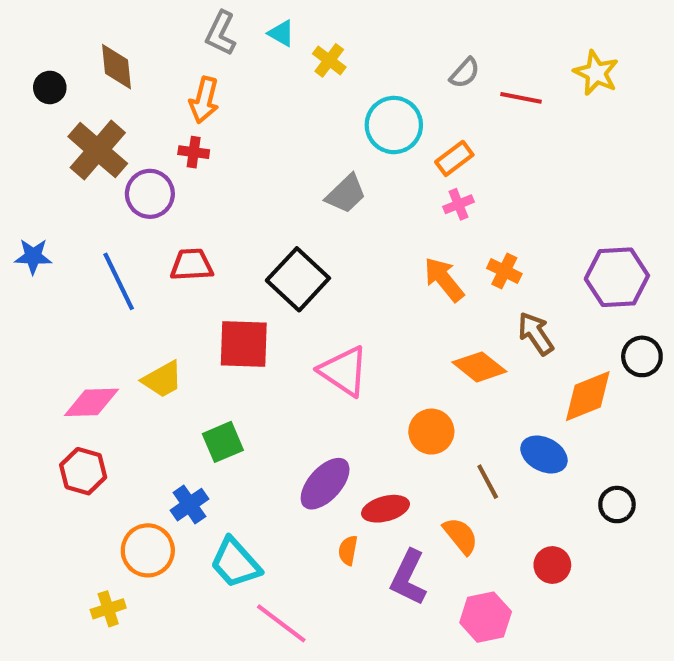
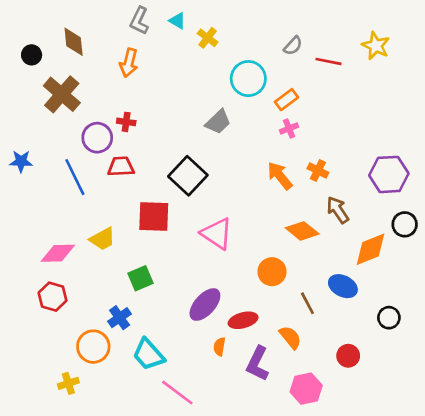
red cross: (194, 152) -> (126, 122), moved
purple circle: (150, 194) -> (97, 138), moved

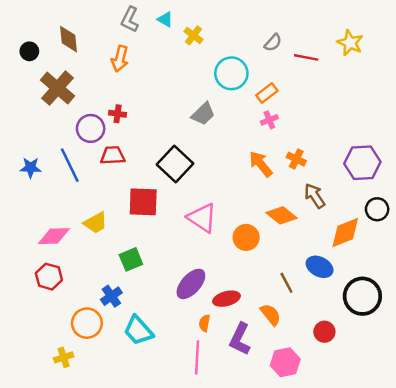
blue star: (21, 161) -> (31, 168), moved
orange circle: (272, 272) -> (246, 237), moved
black circle: (389, 318) -> (362, 296), size x1.8
pink line: (177, 393) -> (197, 357), moved, turned 56

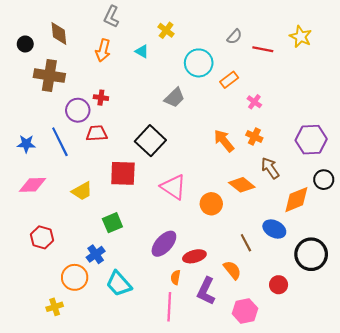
cyan triangle: (165, 19) -> (142, 51), moved
brown cross: (58, 88) -> (49, 76), turned -32
pink cross: (269, 120) -> (254, 102), moved, turned -32
pink diamond: (54, 236) -> (33, 185), moved

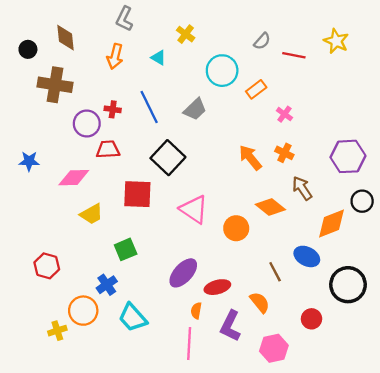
blue line: (60, 142) -> (149, 107), moved
pink diamond: (33, 185) -> (74, 178), moved
yellow cross: (55, 307) -> (57, 331), moved

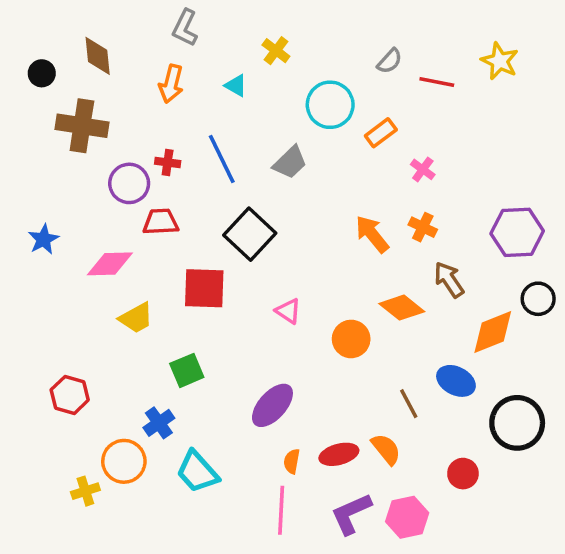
blue star: (29, 161) -> (44, 239), turned -30
pink triangle: (194, 209) -> (288, 311), size x0.6
red ellipse: (217, 287) -> (339, 454), moved
purple L-shape: (230, 326) -> (351, 514), moved, turned 40

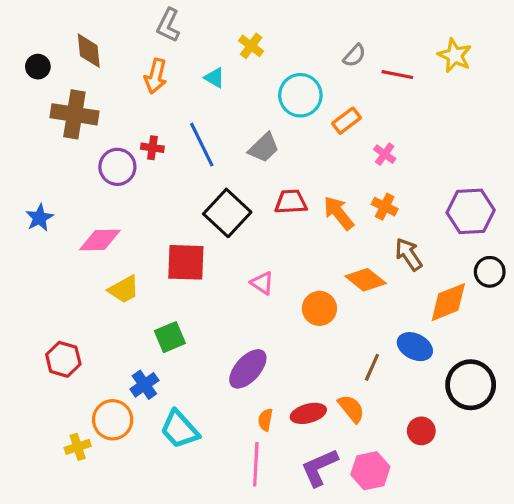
red trapezoid: (161, 222) -> (291, 202), moved
brown line: (409, 404) -> (372, 367), turned 52

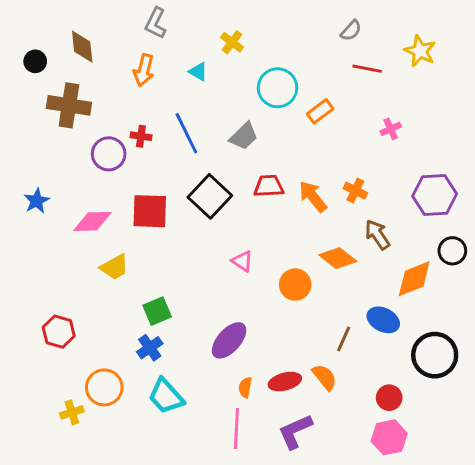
gray semicircle: (354, 55) -> (351, 30), moved
pink cross: (385, 154) -> (391, 129), moved, turned 30
red square: (186, 262) -> (150, 211), moved
blue cross: (144, 385) -> (150, 348), moved
pink hexagon: (370, 471) -> (389, 437), moved

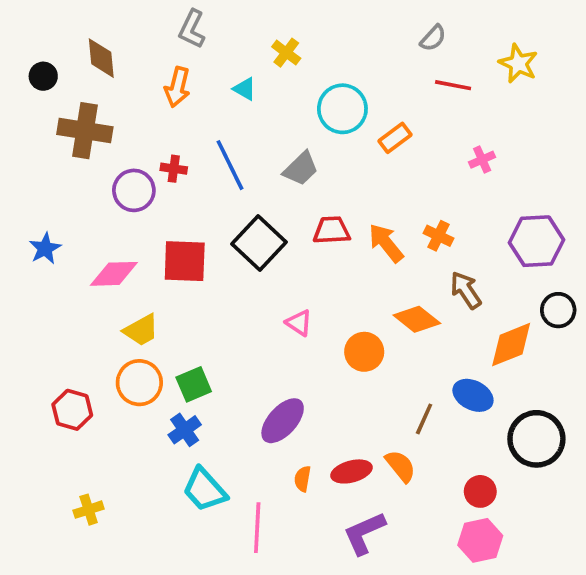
orange circle: (104, 387) -> (139, 383), moved
pink line: (236, 429) -> (257, 528), moved

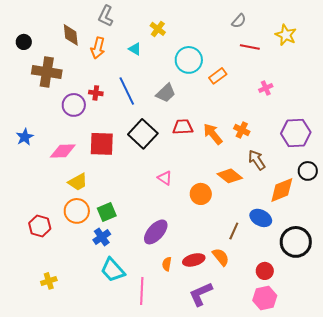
brown diamond: (101, 58) -> (71, 35), moved

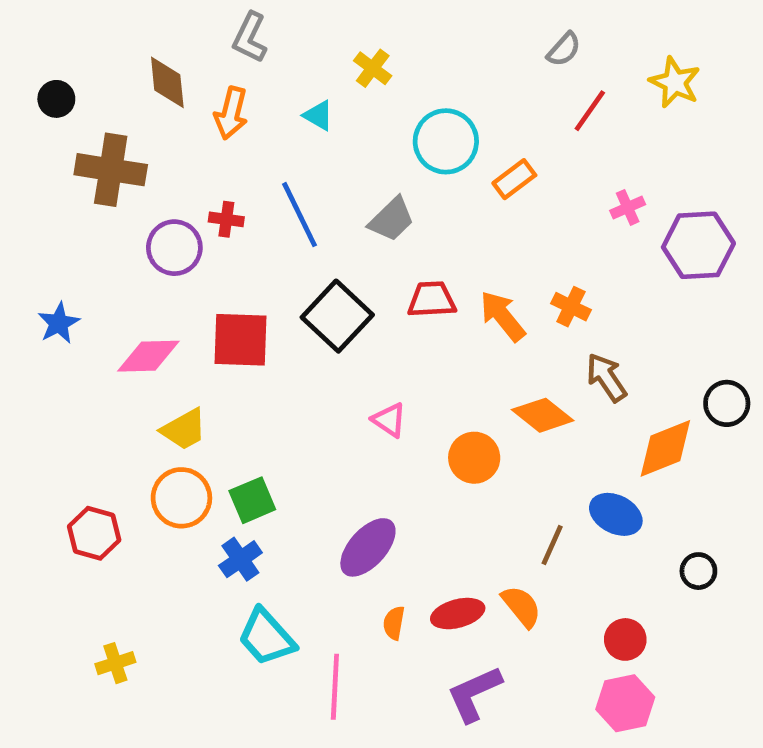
red line: (250, 47) -> (590, 111), turned -66
purple hexagon: (296, 133) -> (698, 245), moved
black circle: (296, 242) -> (698, 571), size x0.5

